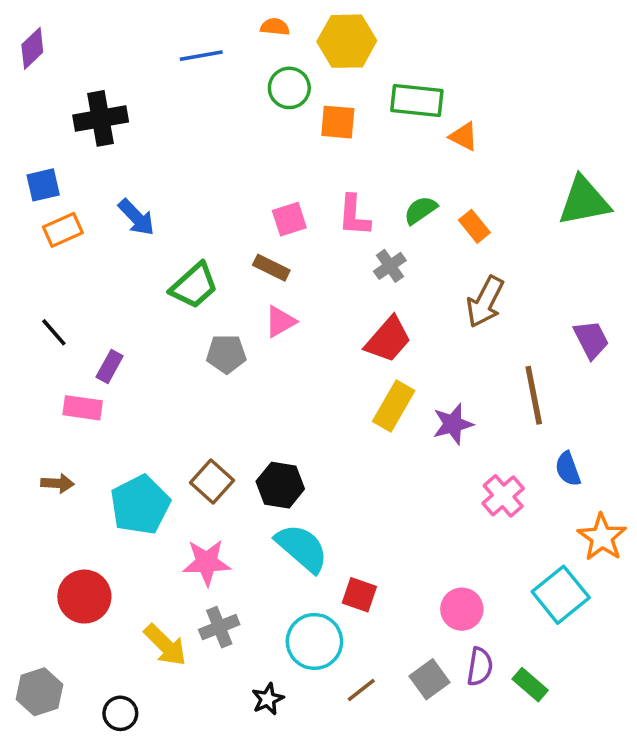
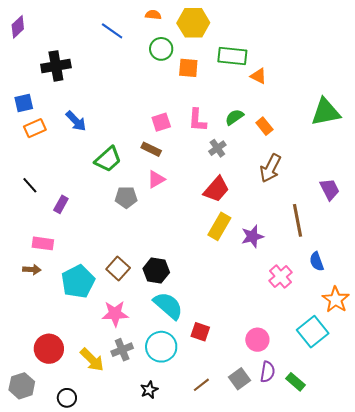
blue line: (201, 56) -> (112, 31), turned 45
pink rectangle: (83, 408) -> (43, 243), moved
red circle: (84, 597) -> (49, 349), moved
cyan circle: (314, 641) -> (161, 347), moved

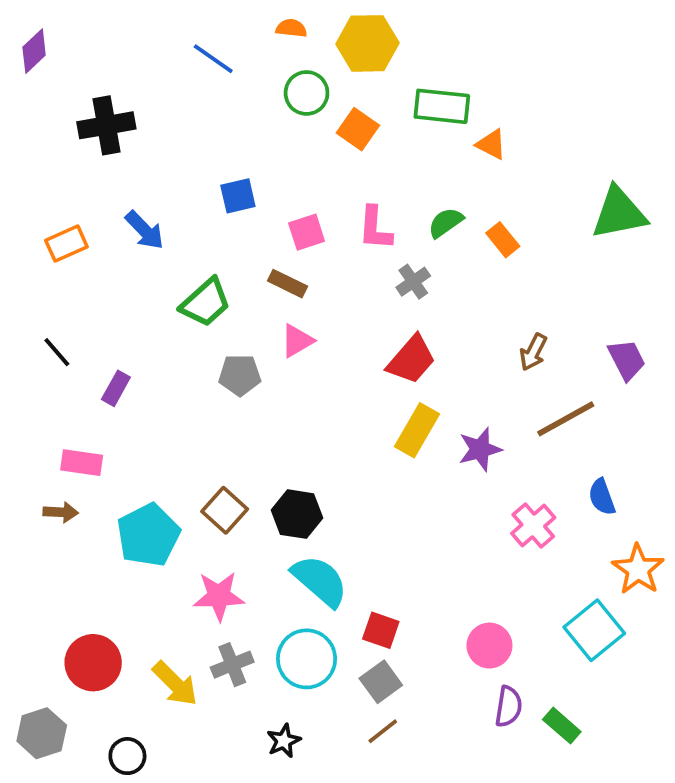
orange square: (188, 68) -> (358, 129), turned 30
blue square: (24, 103) -> (238, 196), moved
brown arrow: (270, 168) -> (533, 352), moved, size x0.7
brown line: (298, 220) -> (566, 419), turned 72
gray square: (239, 379) -> (381, 682), moved

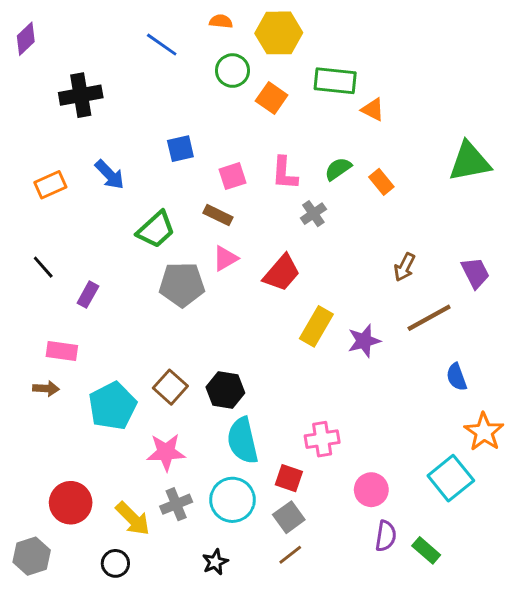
red trapezoid: (411, 360) -> (282, 273), moved
gray pentagon: (240, 375) -> (182, 284), size x1.4
pink cross: (533, 526) -> (322, 439), moved, turned 32
cyan semicircle: (320, 581) -> (243, 441), turned -144
black circle: (127, 756) -> (115, 563), moved

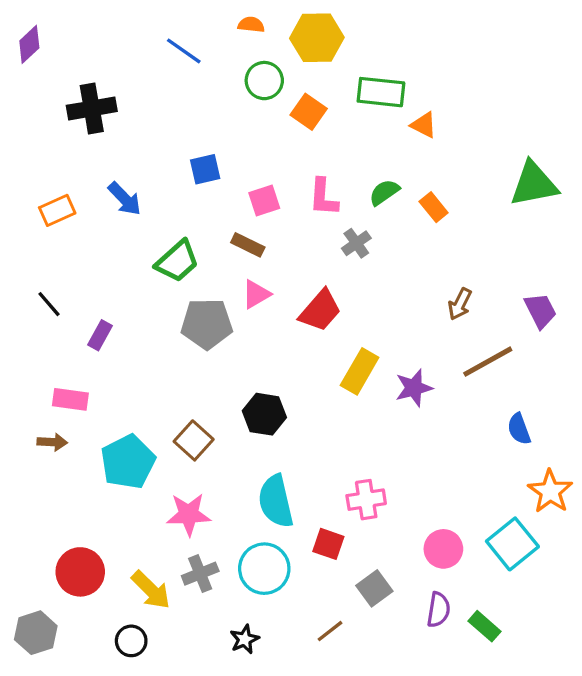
black hexagon: (225, 390) -> (264, 414), moved
pink circle: (371, 490) -> (443, 549), moved
gray square: (289, 517) -> (374, 588), moved

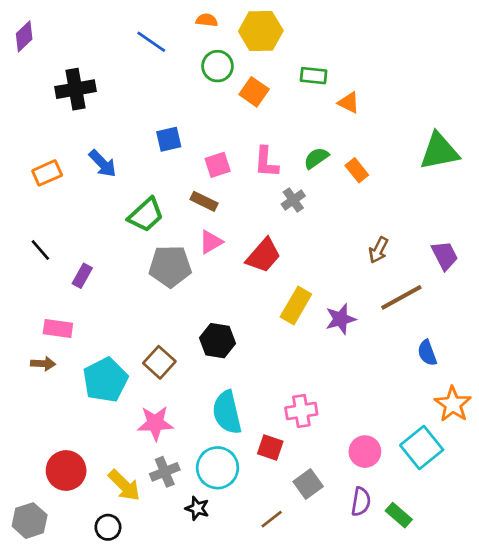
green rectangle: (381, 92) -> (314, 76), size x0.7
black star: (245, 639) -> (197, 508), moved, turned -30

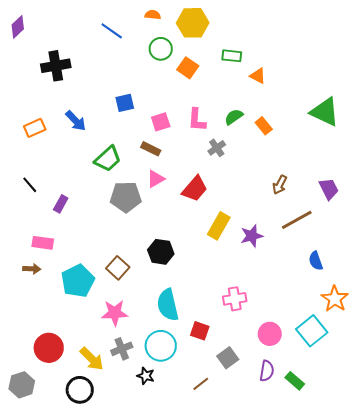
green triangle: (439, 151) -> (325, 112), turned 36
pink cross: (301, 411) -> (235, 299), moved
black circle: (108, 527) -> (80, 390), size x1.4

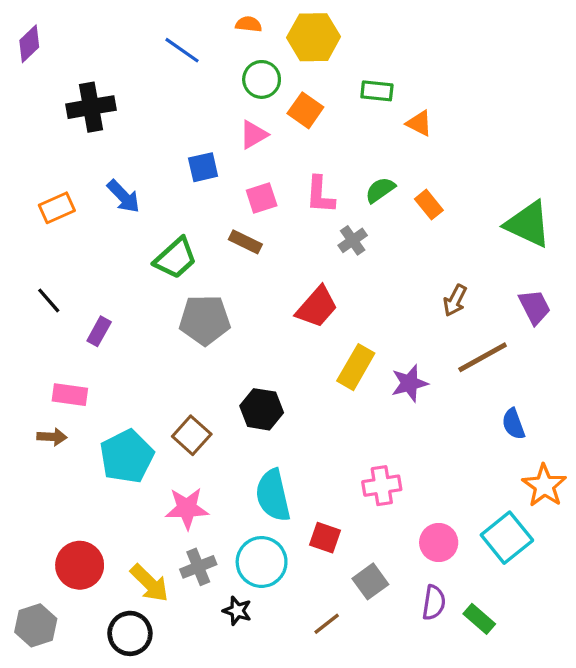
green triangle: (325, 112) -> (528, 224), moved
pink triangle: (156, 179) -> (253, 135), moved

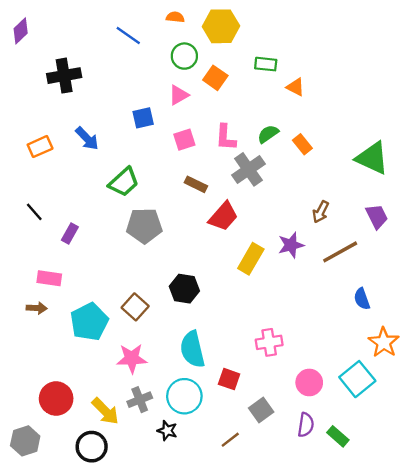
gray cross: (353, 240) -> (249, 169), size x1.6
brown rectangle: (245, 242) -> (196, 184), moved
purple star: (409, 383) -> (291, 245), moved

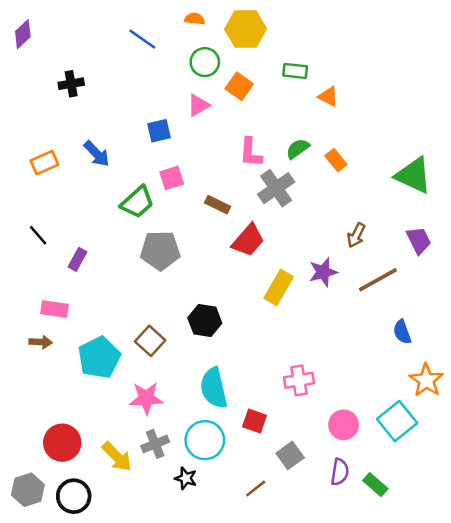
black cross: (64, 76) -> (71, 84), size x0.7
pink square: (184, 140) -> (172, 178), moved
black circle: (92, 447) -> (74, 496), moved

